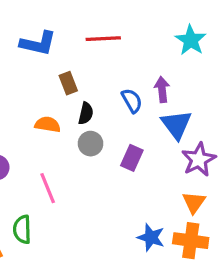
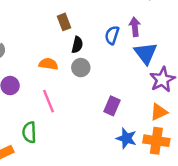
blue semicircle: (132, 101) -> (112, 35), turned -132
orange semicircle: (48, 124) -> (48, 64), moved
purple rectangle: (132, 158) -> (112, 106), moved
orange triangle: (194, 202) -> (159, 112), turned 30

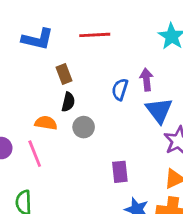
black semicircle: (77, 45) -> (68, 102), moved
pink line: (48, 101) -> (35, 154), moved
purple rectangle: (112, 106) -> (120, 172), turned -30

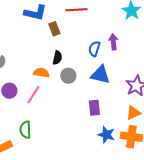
brown rectangle: (64, 74) -> (54, 29), moved
blue triangle: (159, 110) -> (100, 75), moved, turned -40
pink line: (35, 154) -> (33, 95), turned 54

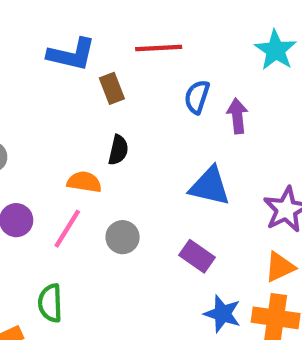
blue semicircle: (94, 49) -> (197, 97), moved
gray circle: (68, 76) -> (123, 237), moved
purple rectangle: (94, 108) -> (197, 256), turned -49

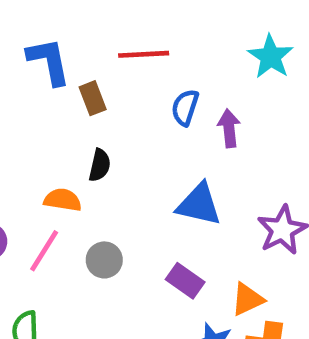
blue L-shape: (71, 54) -> (49, 61), turned -114
orange triangle: (280, 267) -> (248, 299), moved

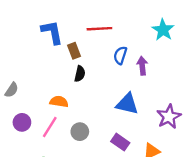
black semicircle: (100, 165) -> (80, 74), moved

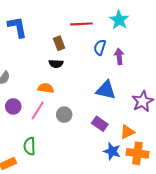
cyan star: (163, 30) -> (119, 20), moved
blue L-shape: (52, 32) -> (17, 27), moved
black semicircle: (80, 74) -> (56, 64), moved, turned 80

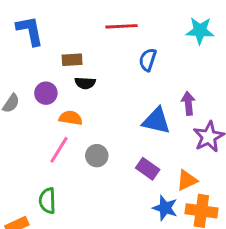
cyan star: (119, 20) -> (200, 31), moved, turned -30
brown rectangle: (59, 43) -> (72, 60), moved, turned -72
purple arrow: (119, 57) -> (188, 103), moved
purple circle: (13, 106) -> (46, 93), moved

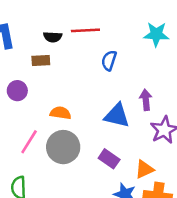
black semicircle: (85, 83) -> (53, 37), moved
orange semicircle: (71, 118) -> (61, 113), moved
gray circle: (97, 156) -> (63, 147), size x1.6

